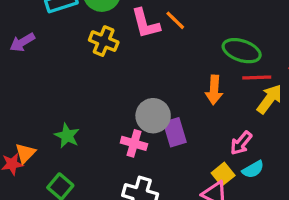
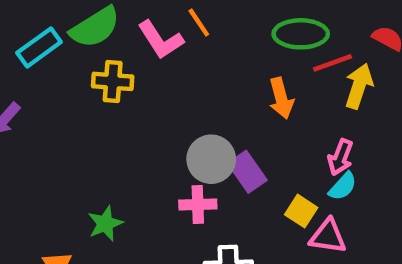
orange line: (175, 20) -> (199, 22), turned 30
green star: (67, 136) -> (105, 224), turned -30
cyan semicircle: (253, 169) -> (343, 186), moved
yellow square: (223, 174) -> (301, 211), moved

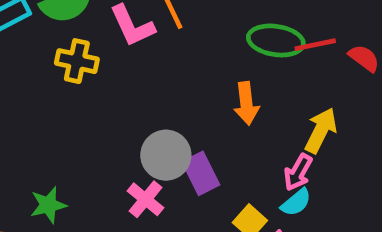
red line: (333, 63) -> (315, 45), moved
yellow arrow: (359, 86) -> (321, 130), moved
pink cross: (198, 205) -> (145, 199), turned 33

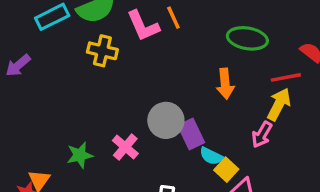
red line: (315, 45) -> (286, 77), moved
pink cross: (145, 199) -> (125, 147), moved
cyan semicircle: (296, 202) -> (211, 156), moved, turned 65

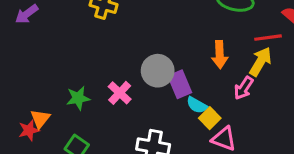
orange arrow: (225, 84) -> (220, 55), moved

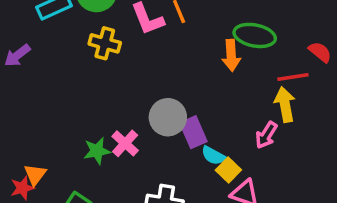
orange arrow: (220, 55) -> (231, 55), moved
yellow arrow: (261, 62) -> (285, 105), turned -40
green star: (78, 98) -> (97, 151), moved

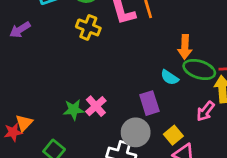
green ellipse: (255, 35) -> (199, 69), moved
gray circle: (168, 117) -> (136, 132), moved
cyan semicircle: (213, 156) -> (170, 77), moved

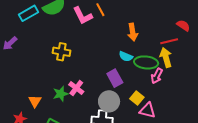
yellow cross: (88, 27) -> (61, 52), moved
green ellipse: (199, 69) -> (146, 62), moved
orange triangle: (24, 123) -> (35, 101), moved

